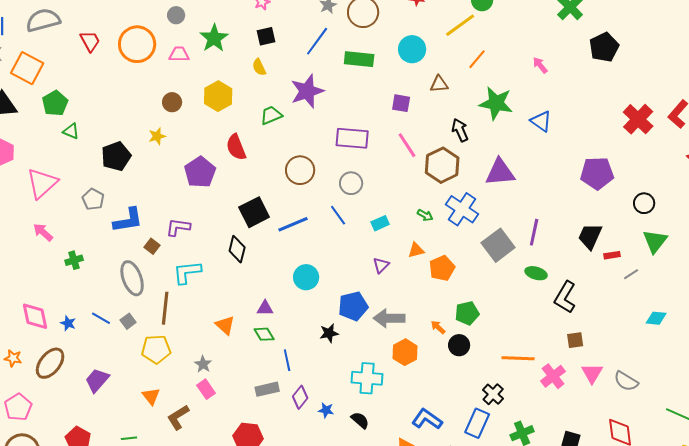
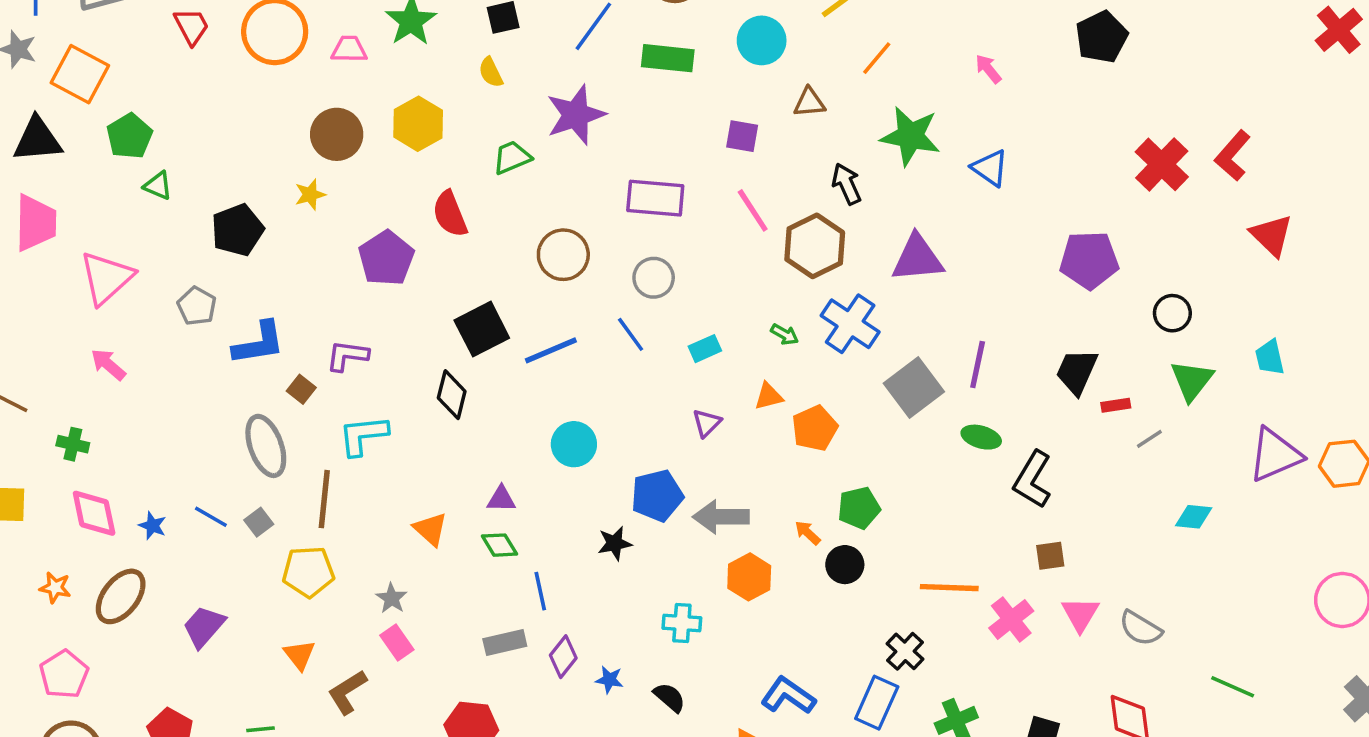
brown circle: (172, 102) -> (337, 134), size x1.5
green cross: (74, 260) -> (73, 444), moved, turned 30
cyan cross: (367, 378) -> (682, 623), size x0.7

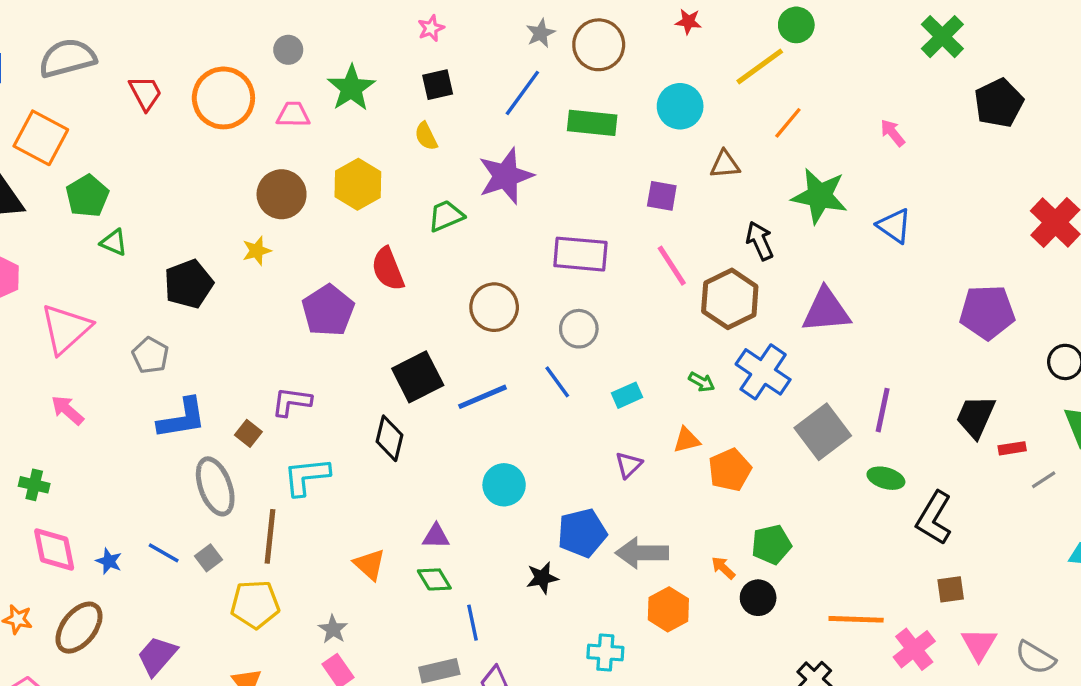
blue L-shape: (259, 343) -> (182, 418), moved

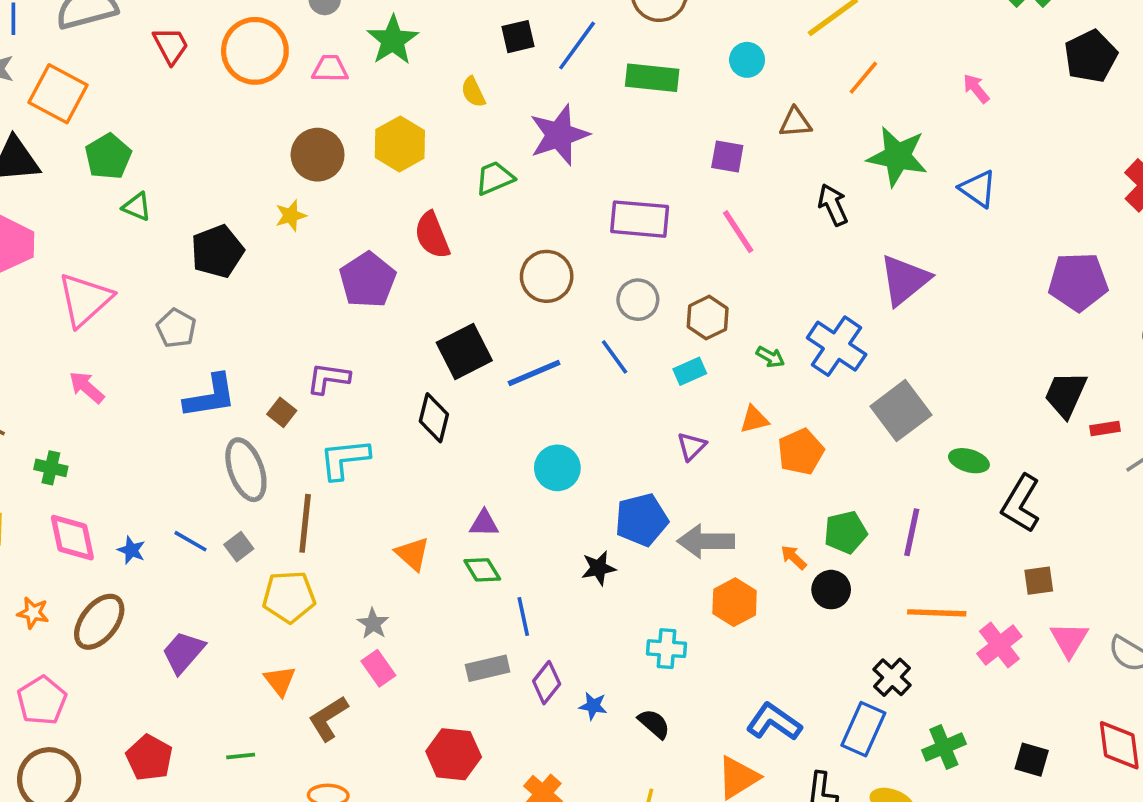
black square: (438, 85) -> (518, 37), moved
cyan circle: (680, 106) -> (747, 60), size x0.7
brown hexagon: (730, 299) -> (708, 318), moved, size x0.7
purple triangle: (826, 310) -> (905, 280), turned -34
purple line: (883, 410) -> (912, 532), moved

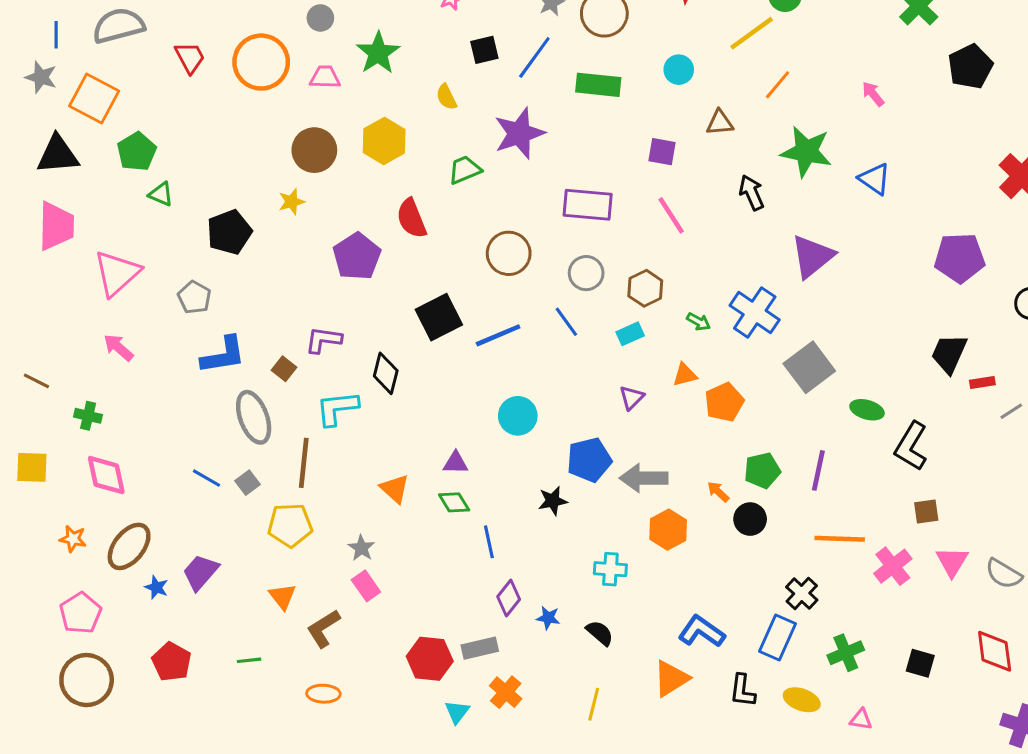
black diamond: (434, 418) -> (386, 373), moved
blue star: (131, 550) -> (156, 587), moved
gray rectangle: (488, 668) -> (480, 648), moved

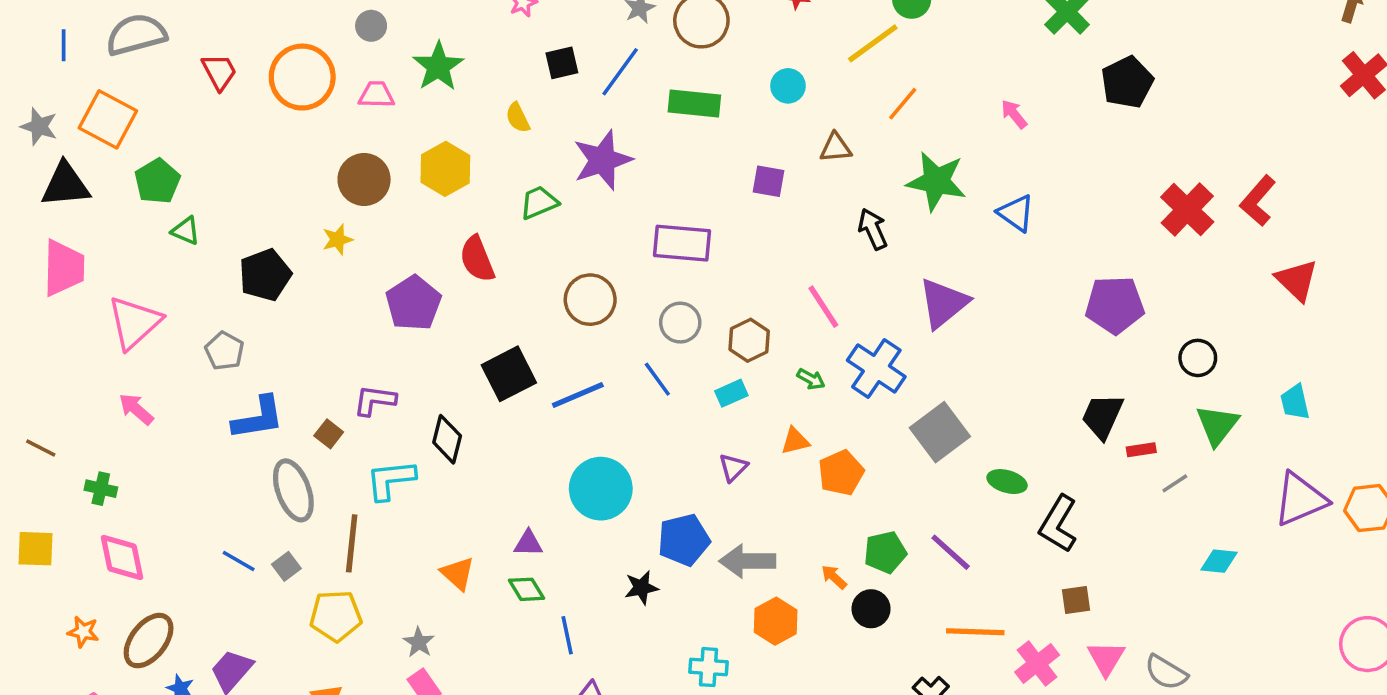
gray star: (41, 77) -> (39, 126), moved
pink line: (671, 215) -> (823, 307), moved
cyan circle: (518, 416) -> (601, 489), size x1.4
purple line: (818, 470) -> (951, 552), turned -60

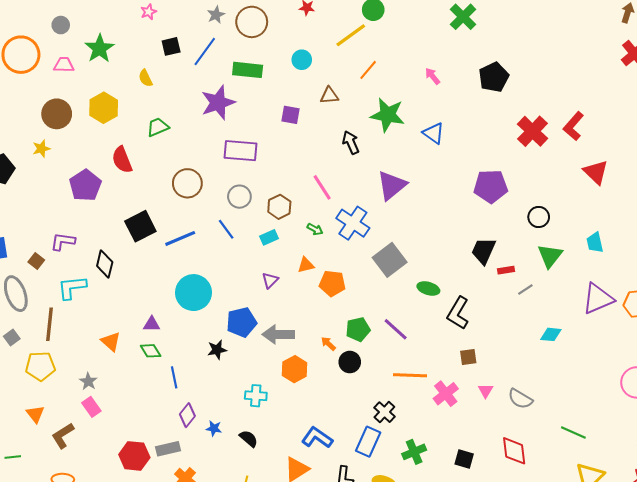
black pentagon: (1127, 82) -> (494, 77), moved
purple star: (603, 160) -> (218, 103), moved
orange pentagon: (841, 473) -> (332, 283), turned 30
pink triangle: (1106, 658) -> (486, 391), size x0.7

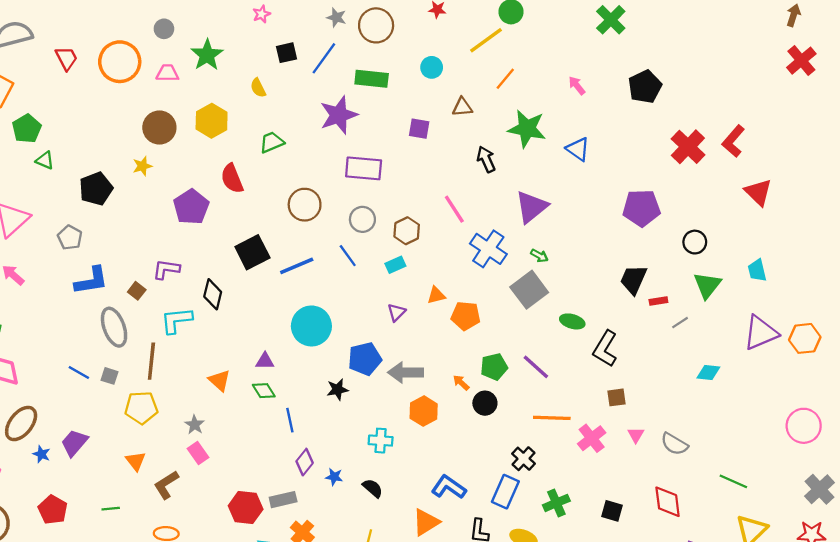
gray star: (216, 15) -> (336, 17), turned -30
green arrow: (315, 229) -> (539, 256), moved
gray square: (12, 338) -> (110, 376), turned -35

